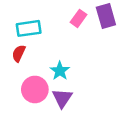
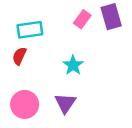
cyan star: (60, 71) -> (73, 65), moved
pink circle: (35, 89) -> (25, 104), moved

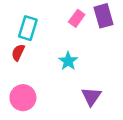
cyan rectangle: (30, 30) -> (28, 28), turned -65
purple triangle: (65, 103) -> (91, 96), moved

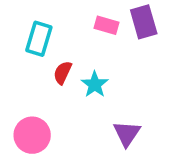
pink rectangle: (77, 18) -> (106, 25), turned 70
red semicircle: (18, 52) -> (63, 73), moved

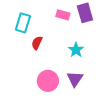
cyan star: (95, 84) -> (76, 50), moved
pink circle: (32, 135) -> (48, 81), moved

